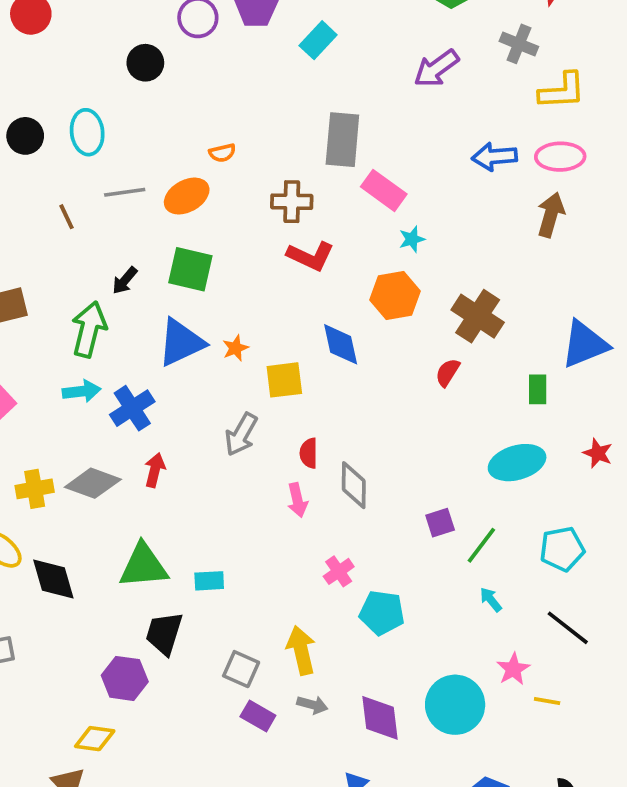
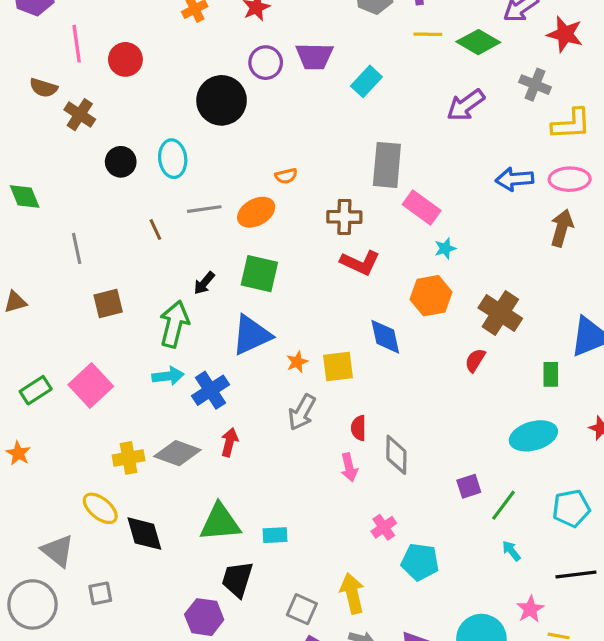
black circle: (145, 63) -> (222, 100), size x1.6
orange star: (235, 348) -> (297, 362), moved
black line: (568, 628) -> (576, 575), turned -45

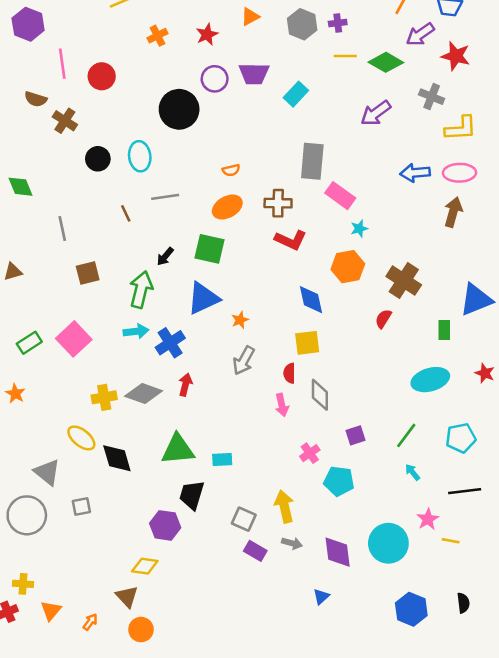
orange ellipse: (256, 212) -> (227, 207), moved
yellow square: (338, 367) -> (307, 343), moved
purple square: (469, 486) -> (355, 435), moved

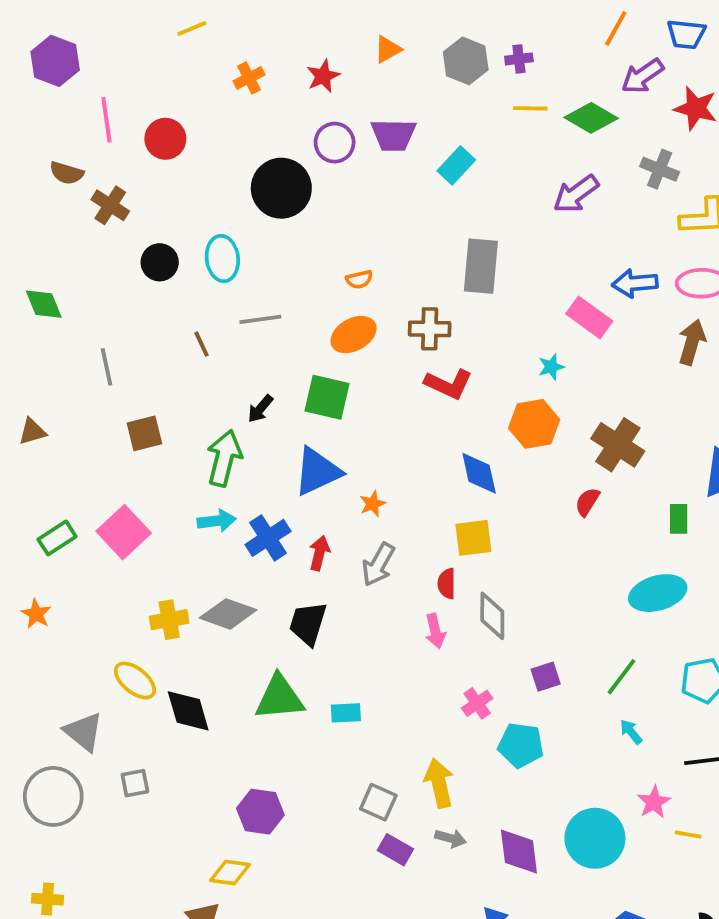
pink rectangle: (340, 196) -> (589, 317), moved
red arrow: (185, 385) -> (319, 553), moved
black trapezoid: (192, 495) -> (308, 623), moved

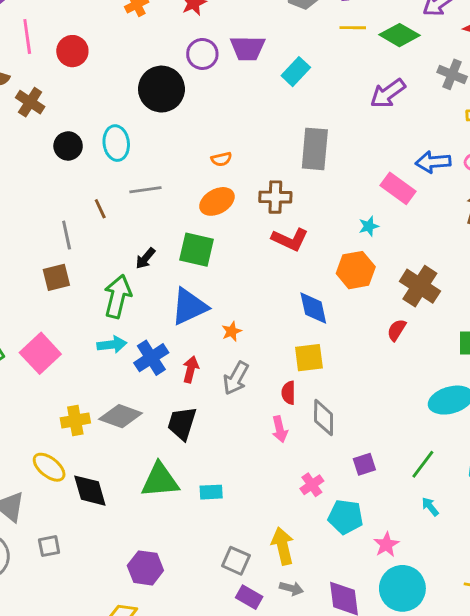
gray line: (106, 367) -> (67, 235), moved
pink star: (654, 802) -> (386, 545), moved

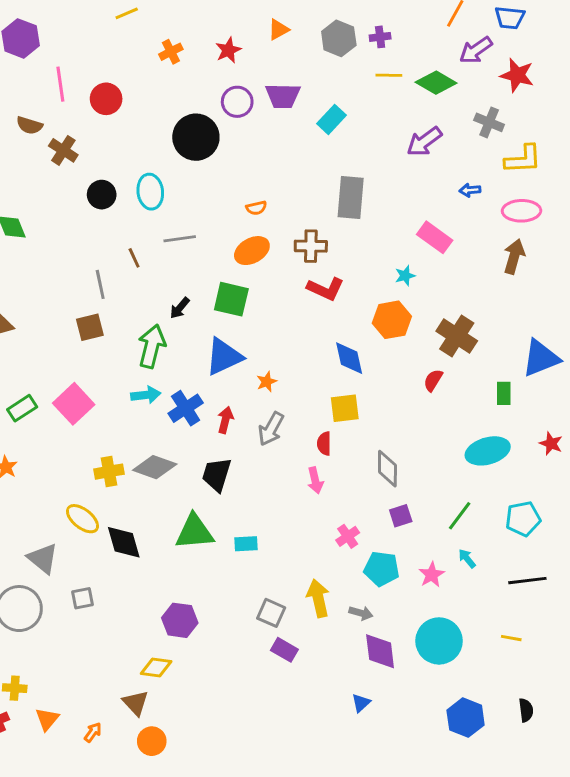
blue arrow: (433, 162) -> (470, 190), moved, size x0.6
gray diamond: (324, 418) -> (387, 469), moved
pink star: (386, 545) -> (432, 575), moved
gray arrow: (291, 588) -> (361, 613), moved

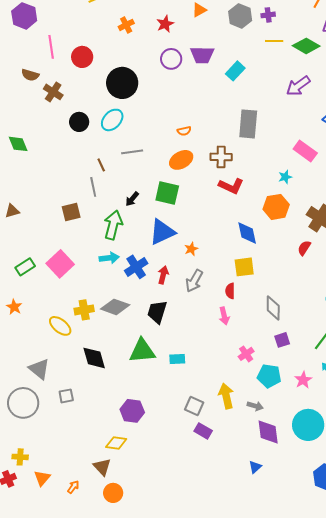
black circle: (196, 137) -> (122, 83), moved
cyan ellipse: (150, 192) -> (112, 120), turned 50
gray line: (100, 284) -> (93, 187), moved
yellow ellipse: (82, 519) -> (60, 326), moved

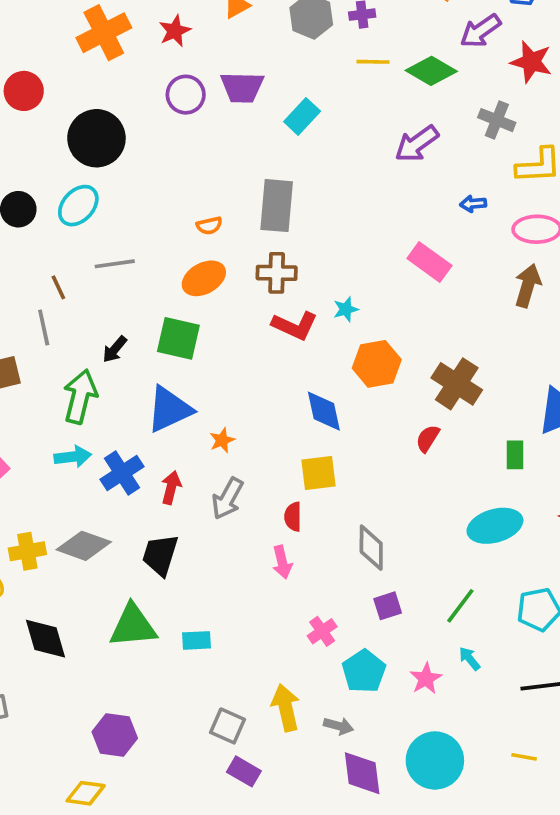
orange cross: (126, 25) -> (104, 33), size x1.8
gray rectangle: (248, 124) -> (277, 206), moved
cyan star: (285, 177) -> (346, 309), moved
cyan pentagon: (269, 376) -> (364, 671), turned 30

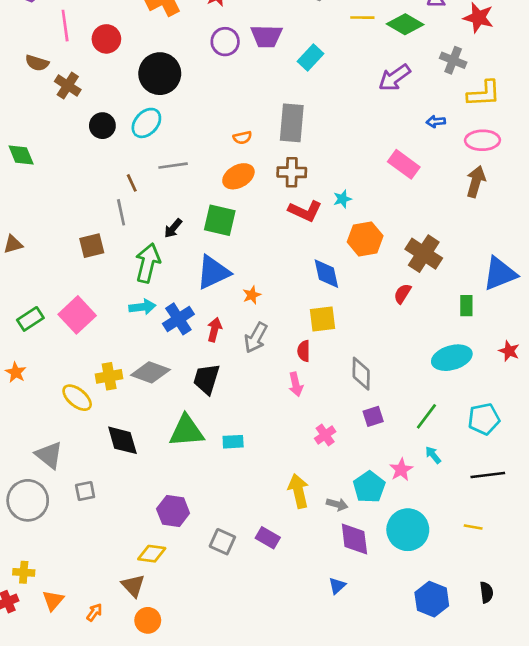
cyan pentagon: (364, 671) -> (369, 487), moved
gray square: (227, 726) -> (222, 542), moved

